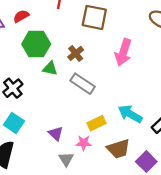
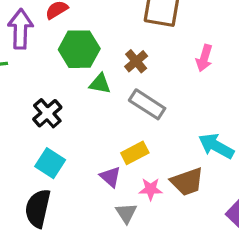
pink arrow: (123, 52) -> (204, 58), size x0.7
yellow rectangle: (96, 123) -> (135, 153), moved
brown trapezoid: (118, 149) -> (187, 182), moved

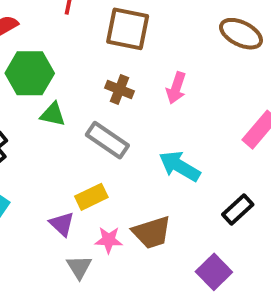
brown cross: (136, 61) -> (119, 89), moved, turned -30
cyan arrow: (216, 146) -> (180, 166), moved

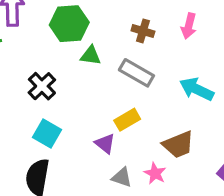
pink star: (109, 240) -> (155, 173), moved, turned 30
gray triangle: (79, 267) -> (122, 177), turned -35

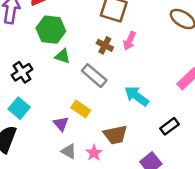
pink arrow: (189, 26) -> (129, 41), moved
yellow rectangle: (127, 120) -> (81, 109), turned 54

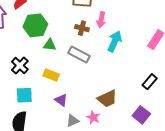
cyan arrow: (137, 96) -> (115, 41), moved, turned 90
cyan square: (19, 108) -> (24, 95), turned -30
yellow rectangle: (81, 109) -> (51, 75), moved
gray triangle: (69, 151) -> (73, 121), turned -40

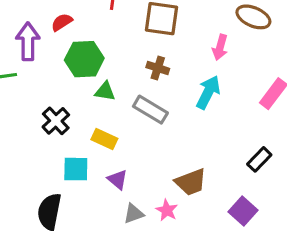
pink arrow: (101, 20) -> (220, 47), moved
cyan square: (24, 95) -> (76, 169), moved

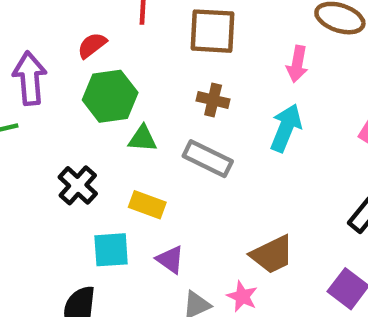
red semicircle: (62, 22) -> (92, 45), moved

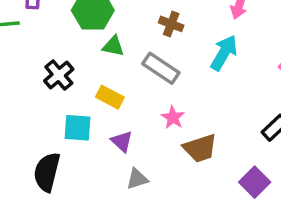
pink star: (242, 296) -> (173, 118), moved

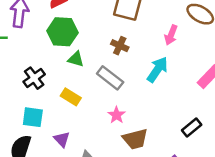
cyan square: (78, 128) -> (33, 117), moved
purple triangle: (122, 141) -> (62, 139), moved

